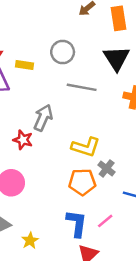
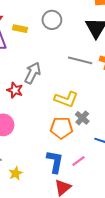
gray line: (82, 87) -> (80, 60), moved

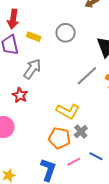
gray line: (80, 60) -> (87, 76), turned -65
gray arrow: (33, 73) -> (32, 69), moved
pink line: (78, 161) -> (74, 162), moved

